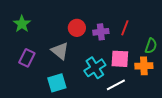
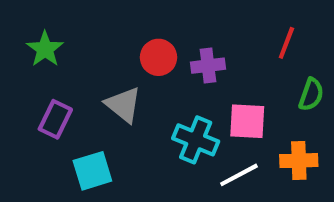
red line: (125, 28) -> (286, 43), moved
orange cross: (144, 66) -> (299, 161), moved
cyan cross: (95, 68) -> (196, 140), turned -35
cyan square: (57, 83) -> (92, 171), moved

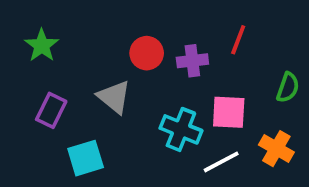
red line: (286, 43) -> (238, 40), moved
orange cross: (299, 161) -> (276, 149), turned 32

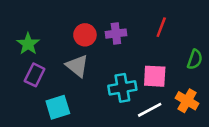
green star: (42, 45) -> (28, 44), moved
red circle: (147, 53) -> (85, 35), moved
purple cross: (192, 61) -> (116, 34), moved
cyan cross: (181, 129) -> (122, 88), turned -32

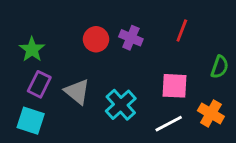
purple cross: (116, 34) -> (131, 38), turned 30
gray triangle: (77, 66) -> (77, 92), moved
cyan cross: (122, 88) -> (121, 105), moved, turned -32
cyan square: (58, 107) -> (31, 121), moved, turned 35

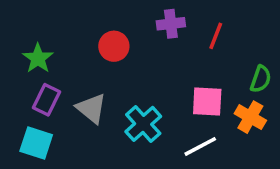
purple cross: (131, 38) -> (171, 24), moved, turned -30
orange cross: (211, 113) -> (250, 117), moved

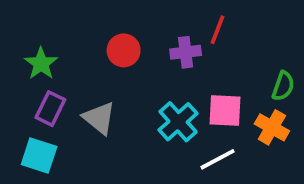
purple cross: (171, 24) -> (186, 52), moved
red line: (216, 36) -> (217, 30), moved
cyan cross: (143, 124) -> (178, 122), moved

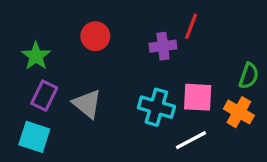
red circle: (124, 50) -> (95, 36), moved
cyan cross: (178, 122) -> (156, 107), turned -32

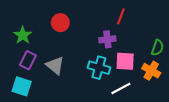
purple cross: (163, 46) -> (107, 39), moved

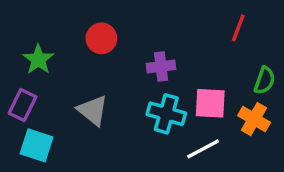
red line: (121, 16) -> (238, 28), moved
purple cross: (107, 39) -> (161, 66), moved
purple rectangle: (28, 60) -> (23, 105), moved

